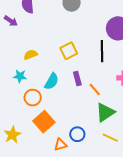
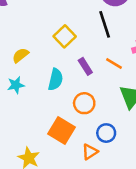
orange line: (95, 89) -> (114, 64), moved
orange circle: (33, 98) -> (84, 103), moved

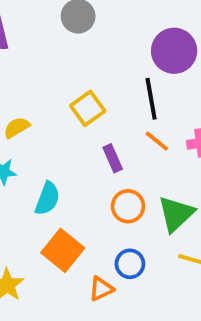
orange line: (114, 64) -> (157, 141), moved
cyan semicircle: (56, 79) -> (47, 199), moved
orange circle: (84, 103) -> (128, 206), moved

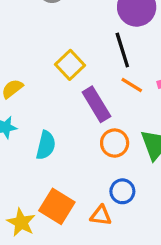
purple rectangle: (113, 158) -> (96, 104), size x1.5
orange square: (63, 250) -> (57, 206), moved
orange triangle: (101, 289) -> (101, 215), turned 40

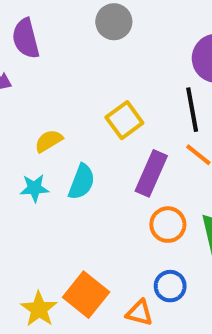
purple rectangle: (96, 104) -> (151, 173), turned 48
cyan semicircle: (46, 145) -> (82, 182), moved

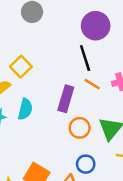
yellow square: (124, 120) -> (21, 67), moved

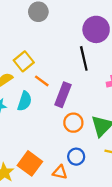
orange line: (92, 84) -> (42, 81), moved

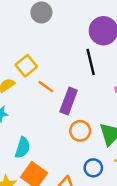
cyan semicircle: (25, 101) -> (23, 148), moved
blue circle: (76, 157) -> (93, 168), moved

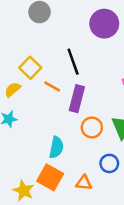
black line: (91, 62) -> (73, 62), moved
cyan semicircle: (23, 148) -> (56, 147), moved

